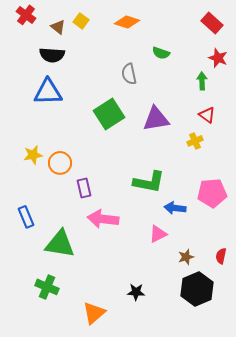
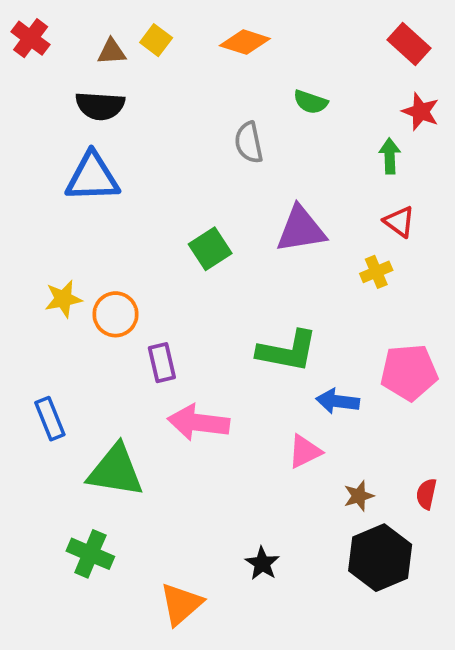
red cross: (26, 15) -> (31, 38), moved
brown triangle: (58, 27) -> (112, 52), turned -42
green square: (109, 114) -> (210, 249), moved, size x0.7
black star: (136, 292) -> (262, 563), turned 30

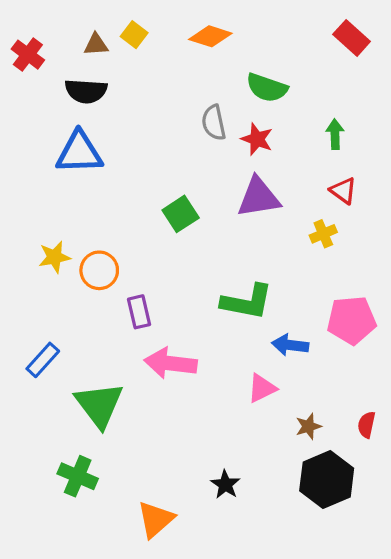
red cross: (31, 38) -> (28, 55), moved
green semicircle: (311, 102) -> (267, 88), size x1.4
red star: (421, 112) -> (257, 139), moved
blue rectangle: (50, 419) -> (43, 360), turned 64
green triangle: (116, 471) -> (99, 405), turned 44

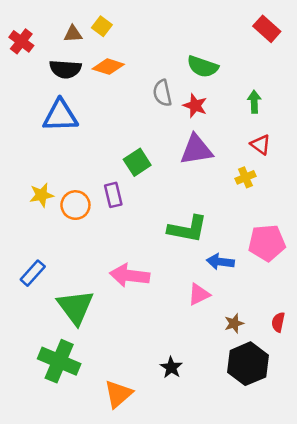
orange diamond: (210, 36) -> (108, 67), moved
purple rectangle: (139, 312) -> (113, 195), moved
green cross: (78, 476) -> (59, 361), size x1.4

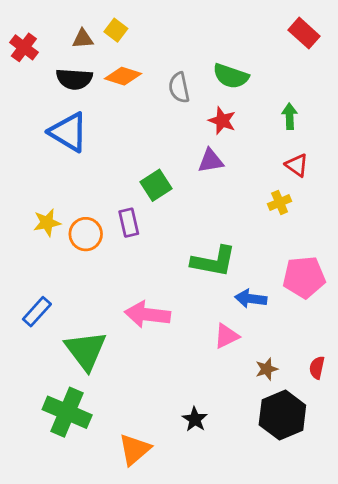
gray semicircle: (162, 93) -> (179, 88), moved
blue triangle: (60, 116) -> (68, 132), turned 33
purple triangle: (196, 150) -> (211, 161), moved, size x0.7

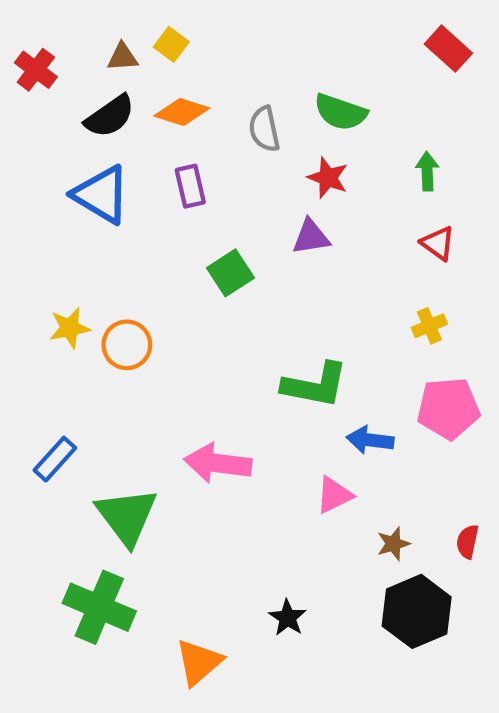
black semicircle: (74, 79) -> (110, 116), turned -39
yellow cross: (280, 202) -> (429, 326), moved
purple rectangle: (129, 223) -> (190, 186), moved

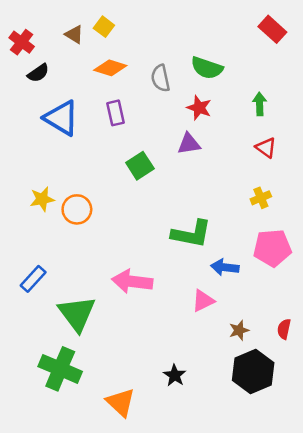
brown triangle: (123, 57) -> (74, 34), turned 36
black semicircle: (110, 116) -> (38, 73), moved, size x0.7
orange triangle: (199, 662) -> (121, 402), turned -36

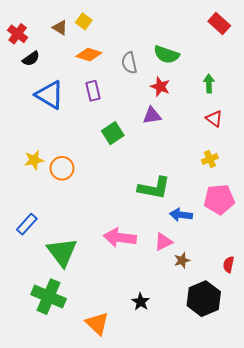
pink arrow: (132, 281) -> (120, 238), moved
brown star: (239, 330) -> (182, 260), moved

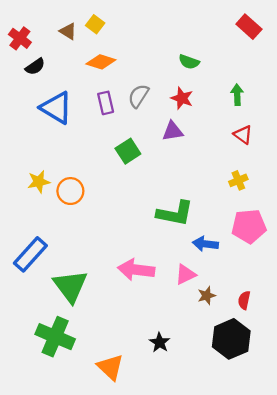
green semicircle: (166, 55) -> (189, 62), size x0.7
gray semicircle: (129, 63) -> (138, 96), moved, turned 45
blue rectangle: (27, 224) -> (30, 254), size x1.4
red semicircle: (229, 264) -> (244, 300), moved

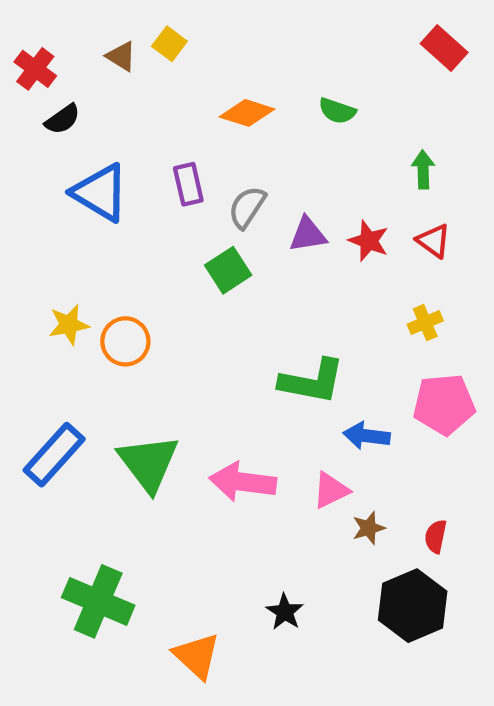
orange diamond: (101, 62) -> (247, 113), moved
gray semicircle: (138, 96) -> (247, 207), moved
red star: (182, 98) -> (369, 241), moved
green triangle: (70, 286) -> (148, 463), moved

